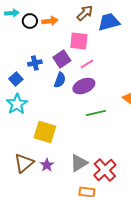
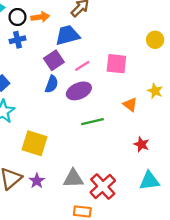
blue trapezoid: (109, 22) -> (68, 35), moved
pink square: (79, 41) -> (116, 64), moved
blue cross: (35, 63) -> (17, 40), moved
gray triangle: (79, 163) -> (73, 179), turned 30

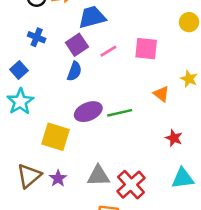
blue cross: (17, 40) -> (37, 37), moved, turned 35
purple ellipse: (79, 91) -> (88, 112), moved

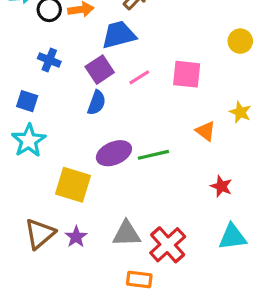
blue square: (19, 70) -> (27, 101), turned -30

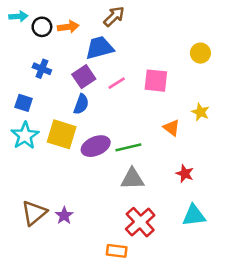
yellow square: (73, 185) -> (62, 134), moved
gray triangle: (127, 234) -> (132, 179), moved

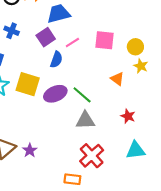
yellow circle: (200, 53) -> (135, 47), moved
blue semicircle: (81, 104) -> (56, 60), moved
green line: (128, 147) -> (82, 95), turned 54

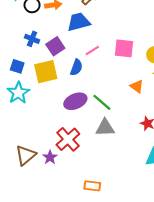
purple square: (46, 37) -> (55, 46), moved
yellow square: (28, 84) -> (46, 72), moved, turned -30
red cross: (92, 156) -> (68, 139), moved

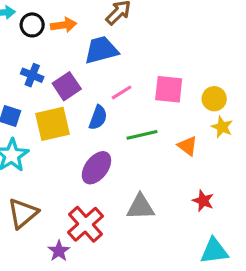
purple ellipse: (75, 101) -> (96, 168), turned -30
green line: (102, 102) -> (142, 135), moved, turned -54
brown triangle: (26, 155) -> (23, 213), moved

